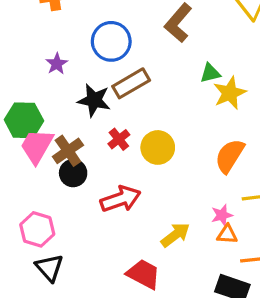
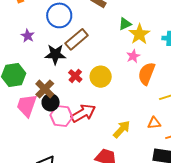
pink trapezoid: (37, 146) -> (27, 105), moved
pink star: (222, 215) -> (133, 56), moved
pink hexagon: (37, 229) -> (61, 116), moved

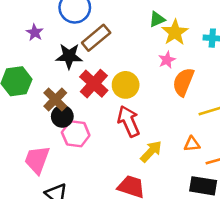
red cross: (75, 76) -> (94, 84), size x1.6
pink trapezoid: (27, 105) -> (37, 160), moved
red arrow: (83, 113) -> (129, 121), moved, turned -85

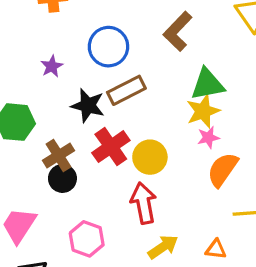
green triangle: (157, 19) -> (207, 84), size x1.6
yellow star: (175, 32) -> (203, 111), moved
pink hexagon: (76, 134) -> (87, 239), moved

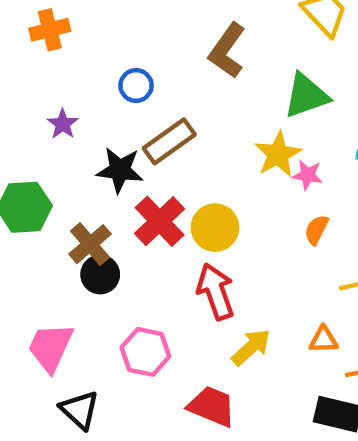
blue circle: (108, 47) -> (136, 86), size x0.6
green triangle: (207, 84) -> (306, 96), moved
pink star: (208, 138) -> (308, 175), moved, turned 30
orange semicircle: (223, 170) -> (317, 230), size x0.6

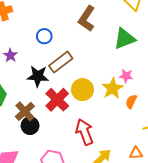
yellow star: (278, 154) -> (113, 88), moved
yellow circle: (215, 228) -> (82, 90), moved

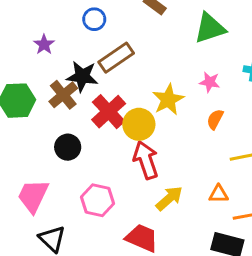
yellow star: (113, 88) -> (168, 100), moved
yellow circle: (82, 90) -> (139, 124), moved
brown cross: (25, 111) -> (63, 95), moved

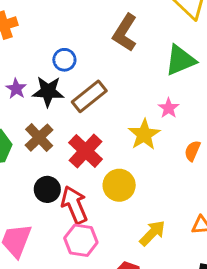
black star: (82, 76) -> (48, 92), moved
pink star: (210, 82) -> (169, 108), moved, turned 30
yellow circle: (139, 124) -> (119, 185), moved
red arrow: (146, 160) -> (74, 205), moved

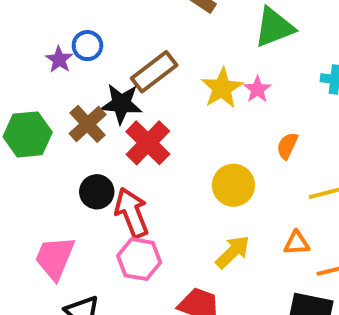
blue circle: (64, 60) -> (87, 46), moved
black star: (48, 92) -> (121, 104), moved
yellow star: (144, 135) -> (222, 88), moved
yellow circle: (119, 185) -> (233, 185), moved

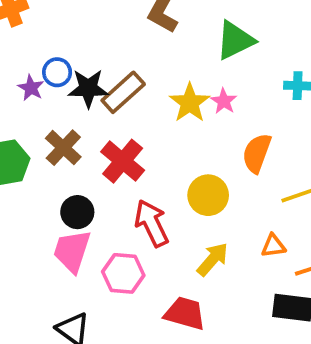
black star: (121, 104) -> (88, 88), moved
orange semicircle: (287, 146) -> (257, 153), size x1.5
red arrow: (132, 213) -> (152, 223), moved
pink trapezoid: (55, 258) -> (72, 251), moved

